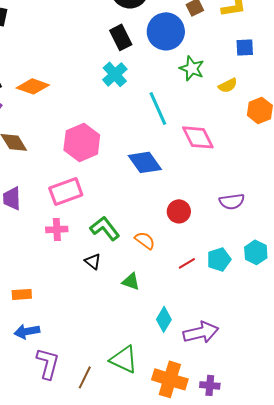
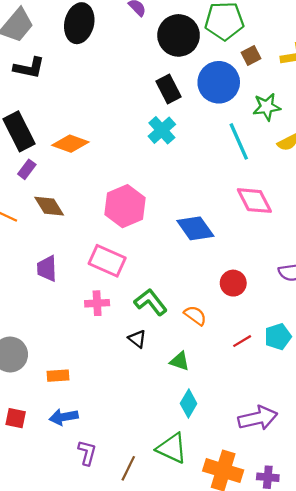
green star: (192, 68) -> (267, 107), moved, turned -30
cyan line: (158, 108) -> (239, 141), moved
pink rectangle: (66, 191) -> (107, 261), turned 44
cyan diamond: (164, 319) -> (189, 404), moved
purple L-shape: (48, 363) -> (87, 453), size x0.7

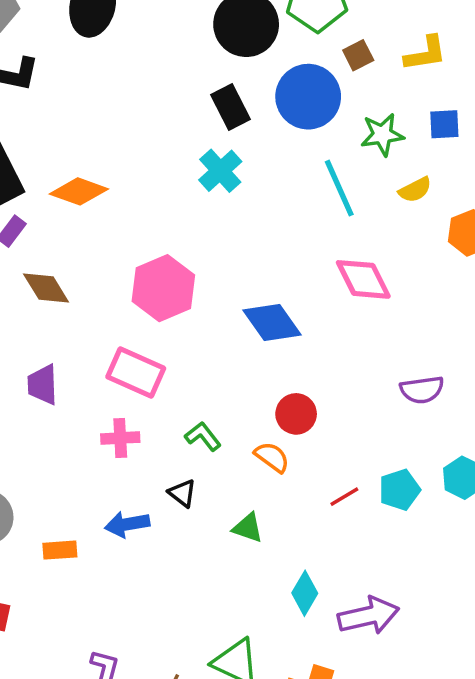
red circle: (233, 283) -> (296, 414), moved
green L-shape: (151, 302) -> (203, 436), size x0.7
cyan diamond: (189, 404) -> (305, 593), moved
blue arrow: (64, 417) -> (127, 524), moved

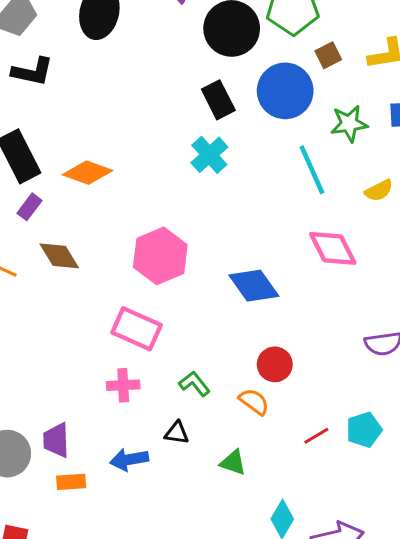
yellow semicircle: (415, 190) -> (379, 190), moved
purple trapezoid: (43, 385) -> (56, 440), moved
black triangle: (182, 493) -> (177, 433), turned -30

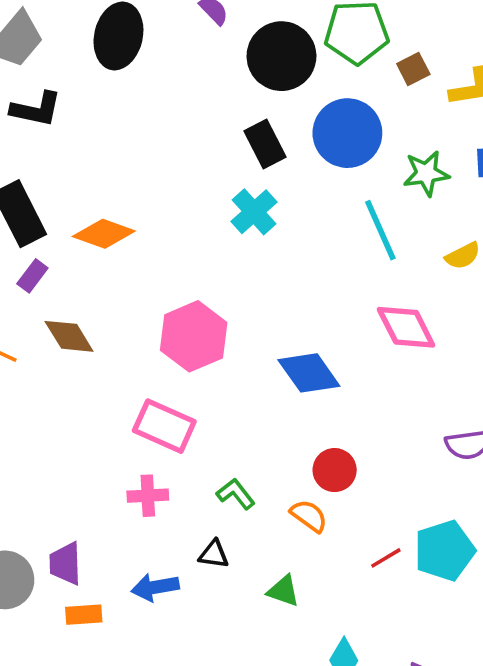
brown square: (328, 55) -> (413, 69), moved
cyan pentagon: (364, 430) -> (444, 551), size x1.4

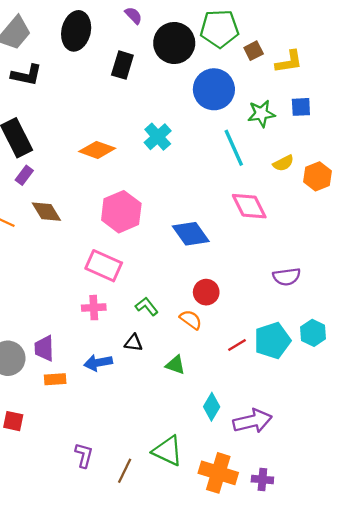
black rectangle: (265, 144) -> (122, 65), moved, turned 44
orange diamond: (104, 234) -> (97, 150), moved

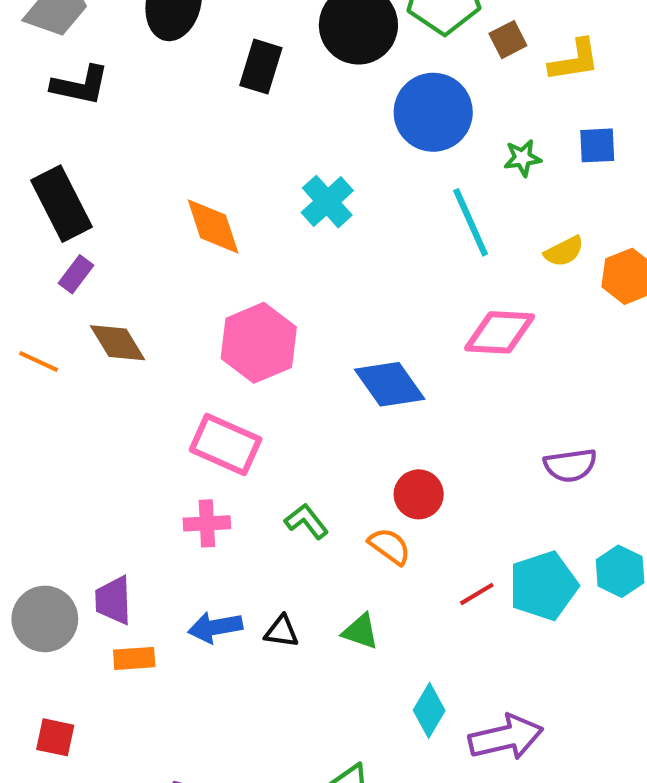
green star: (261, 114) -> (522, 158), size x0.7
orange diamond: (97, 150) -> (213, 226), turned 52
pink diamond: (249, 206) -> (500, 332), turned -60
black triangle: (133, 343) -> (282, 631), moved

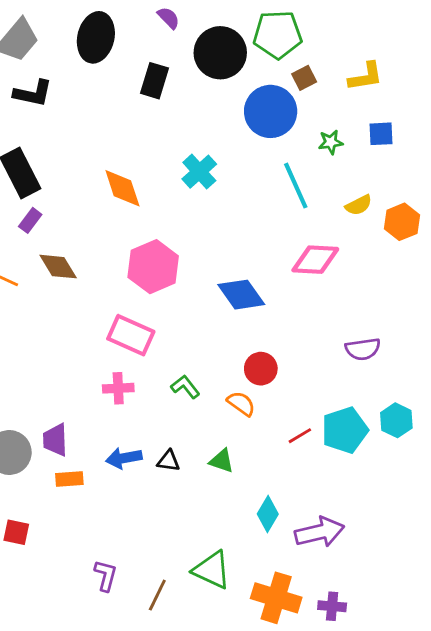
brown square: (508, 40) -> (304, 78), moved

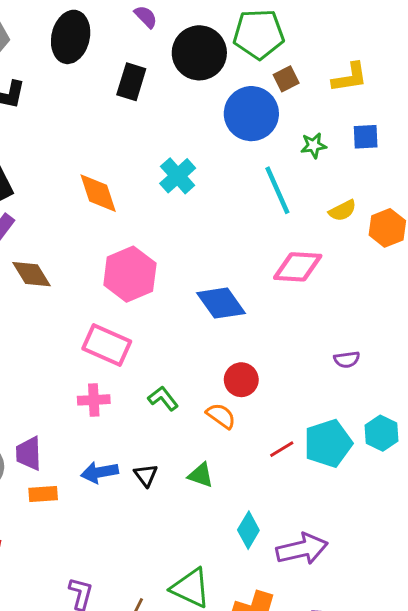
purple semicircle: (363, 349) -> (347, 359), size x0.7
black triangle: (169, 461) -> (146, 475), turned 45

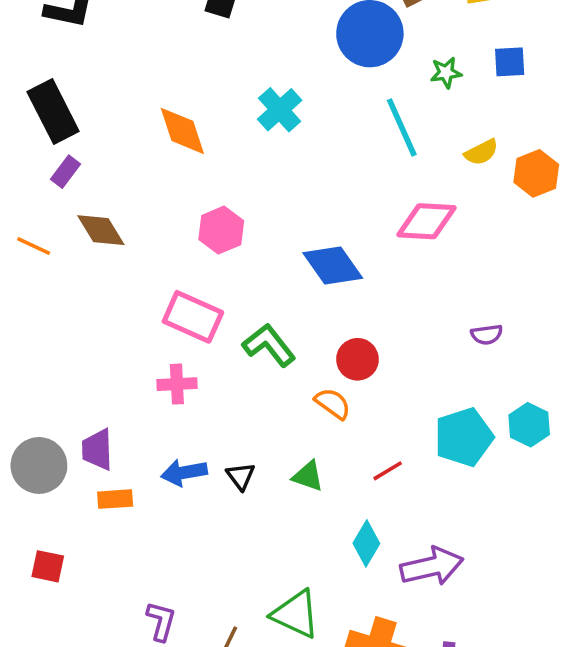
pink hexagon: (130, 274) -> (221, 230), size x0.7
green L-shape: (163, 399) -> (269, 345), moved, size x1.4
red line: (282, 449) -> (388, 471), moved

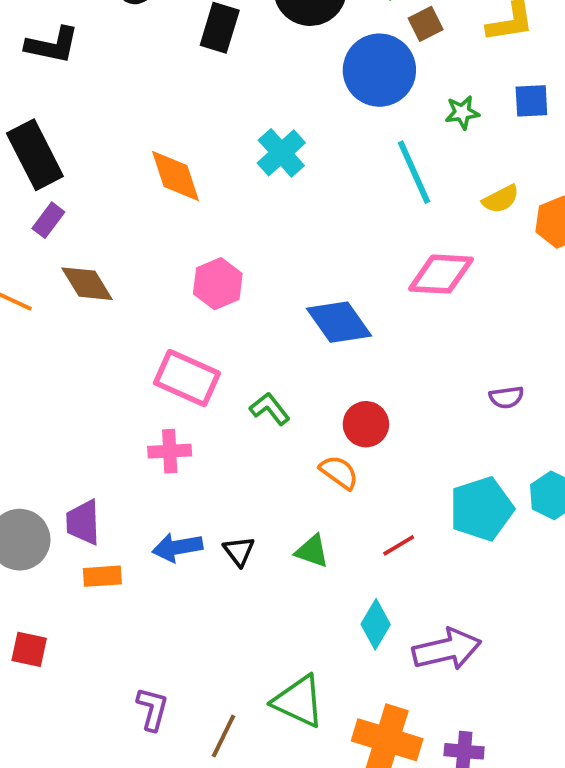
green L-shape: (269, 345) -> (270, 409), size x0.7

